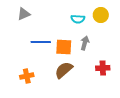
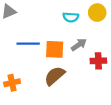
gray arrow: (85, 43) -> (79, 45), turned 40
red cross: (103, 68) -> (98, 61), moved

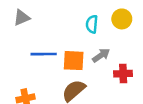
cyan semicircle: (71, 17) -> (92, 24), turned 91

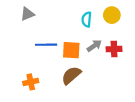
red cross: (123, 74) -> (114, 49), moved

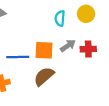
blue line: (46, 45) -> (18, 57), moved

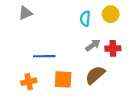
orange square: (44, 50) -> (63, 79), moved
brown semicircle: (44, 76) -> (95, 75), moved

